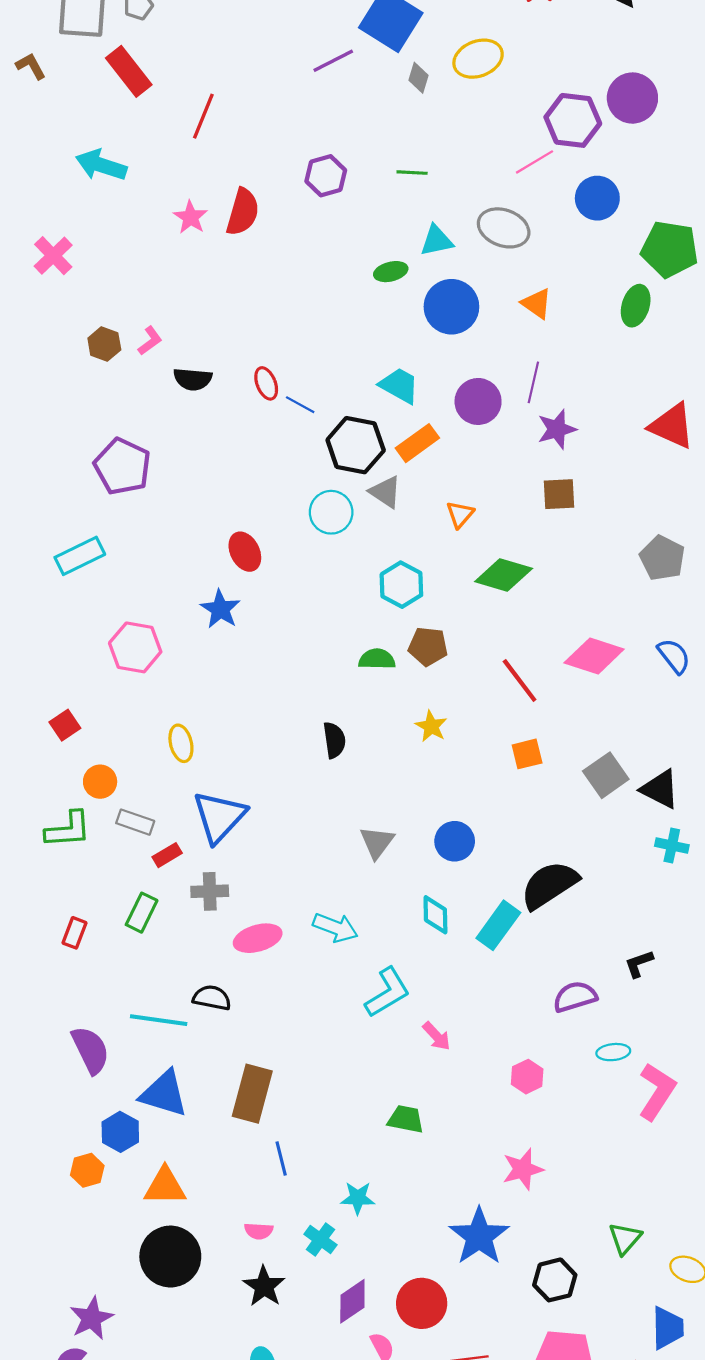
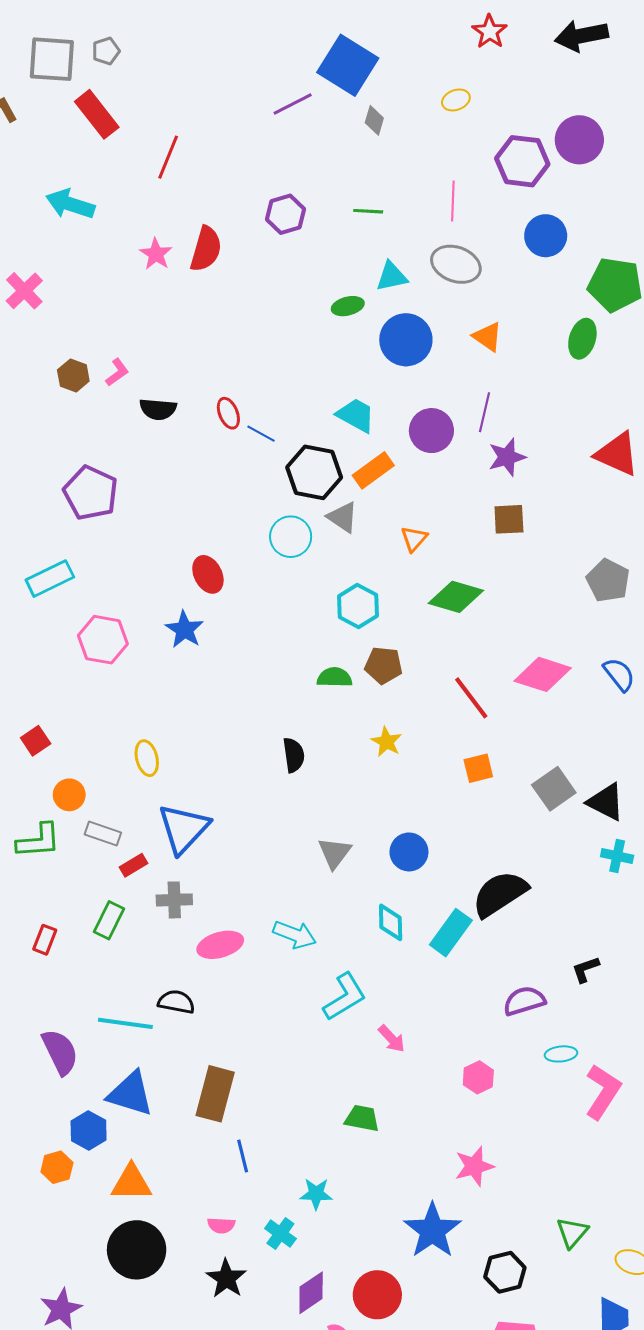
yellow ellipse: (478, 59) -> (456, 100), moved, size x0.6
pink line: (534, 162) -> (453, 201), moved, turned -57
pink hexagon: (135, 647) -> (103, 640), moved

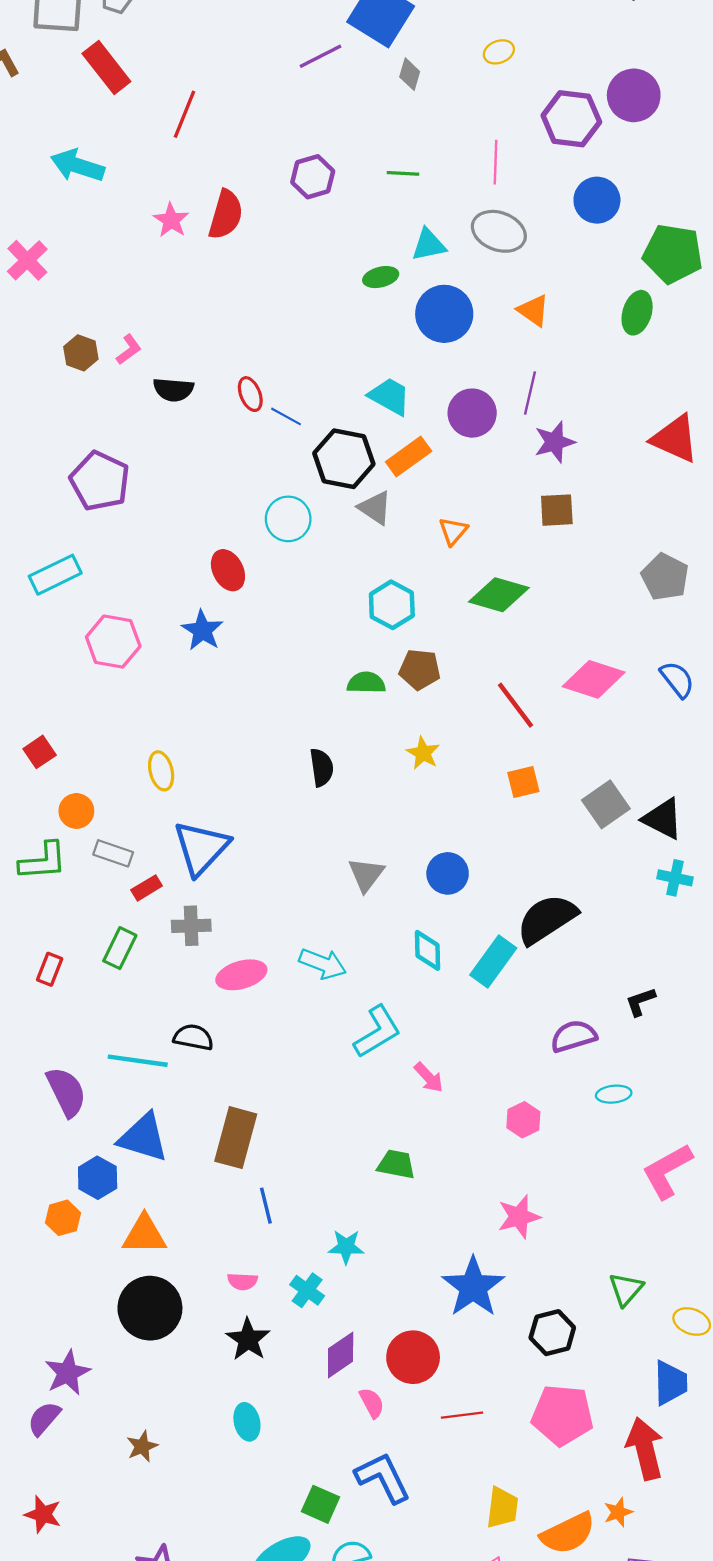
cyan circle: (291, 537) -> (288, 519), moved
pink L-shape: (603, 1092) -> (667, 1171), moved, turned -152

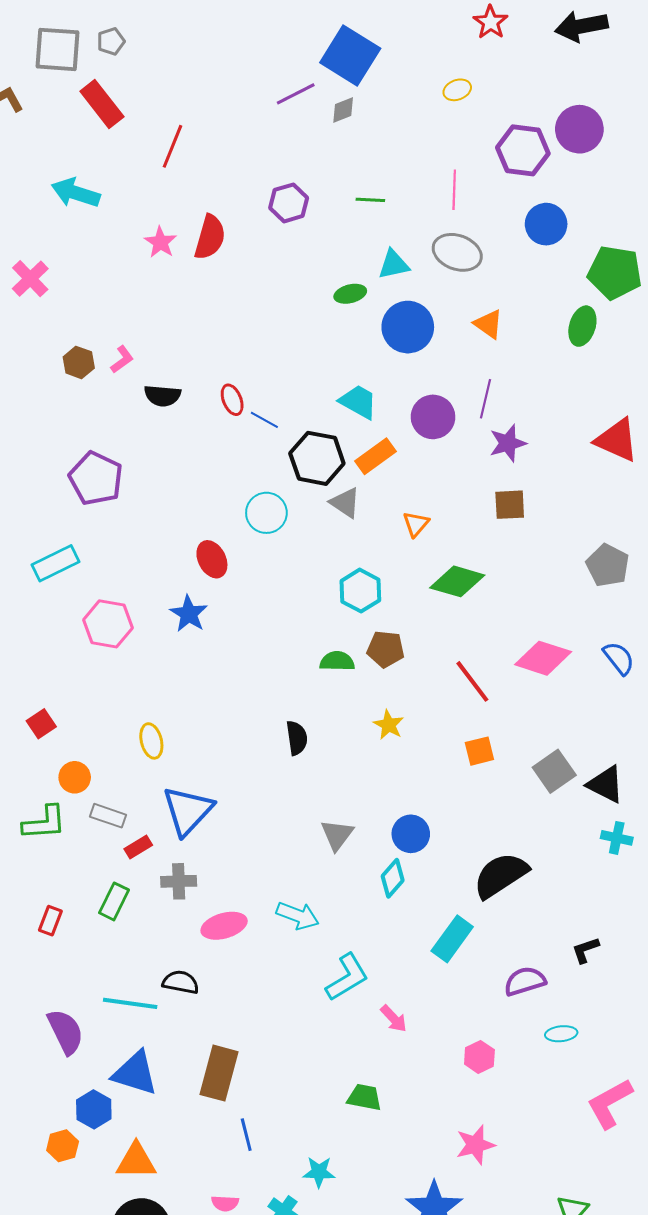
gray diamond: (410, 74) -> (343, 110), moved, turned 52
cyan diamond: (428, 950) -> (393, 878), moved, turned 42
cyan rectangle: (493, 961) -> (452, 939), moved

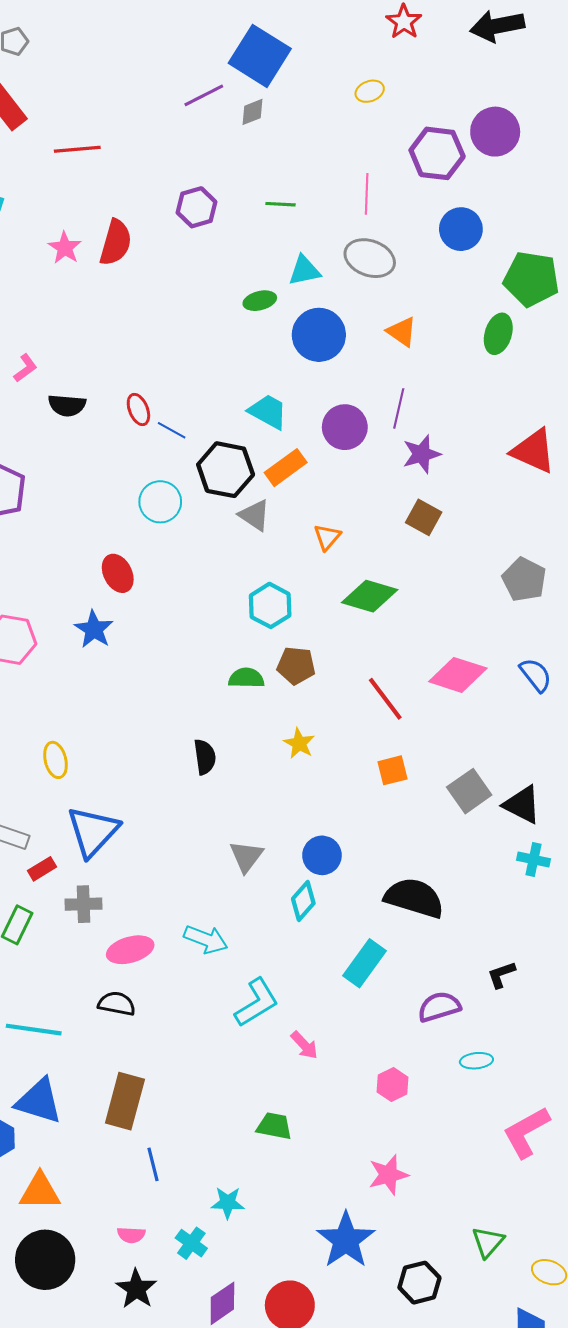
red line: (173, 146) -> (77, 149), turned 63
brown square: (510, 505) -> (424, 517), turned 32
cyan circle: (266, 513) -> (160, 502), moved
black semicircle: (501, 875) -> (414, 898), turned 50
black semicircle: (181, 982) -> (117, 1004), moved

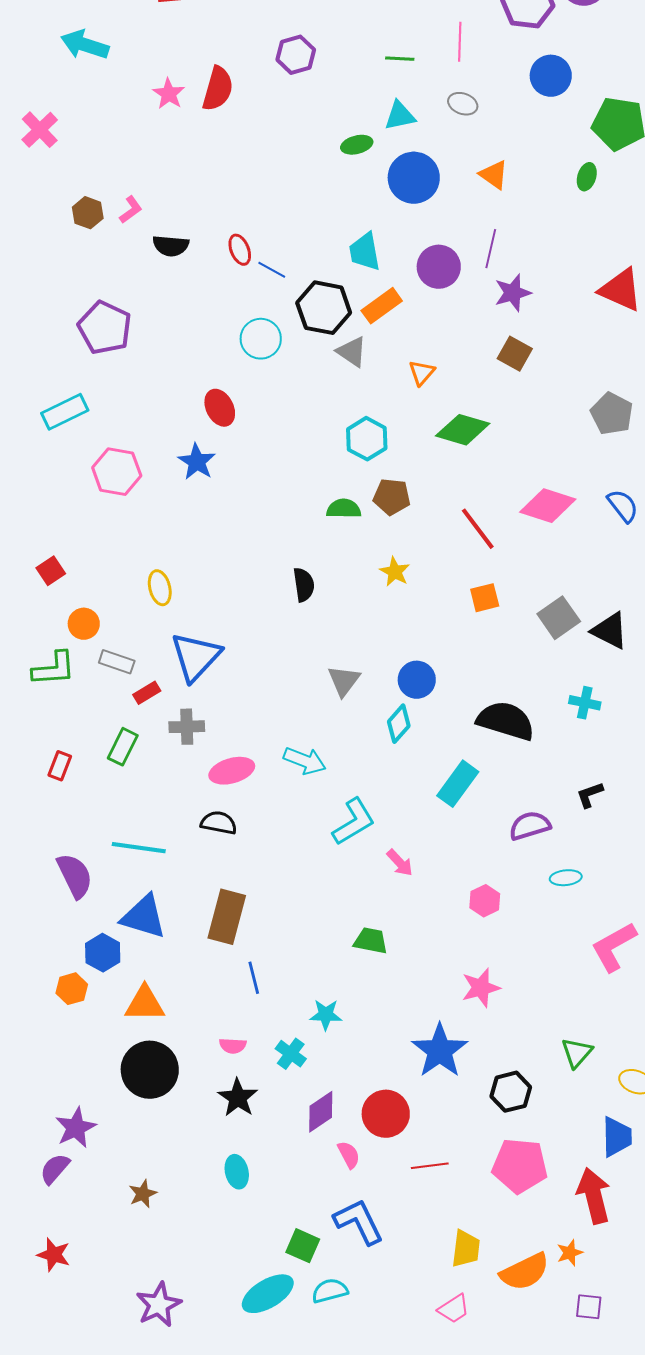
green line: (281, 204) -> (400, 59), moved
gray ellipse: (370, 258) -> (463, 104), size x0.6
green ellipse: (498, 334) -> (587, 177), size x0.7
cyan trapezoid: (268, 412) -> (365, 252), turned -129
cyan cross: (534, 860) -> (585, 703), moved

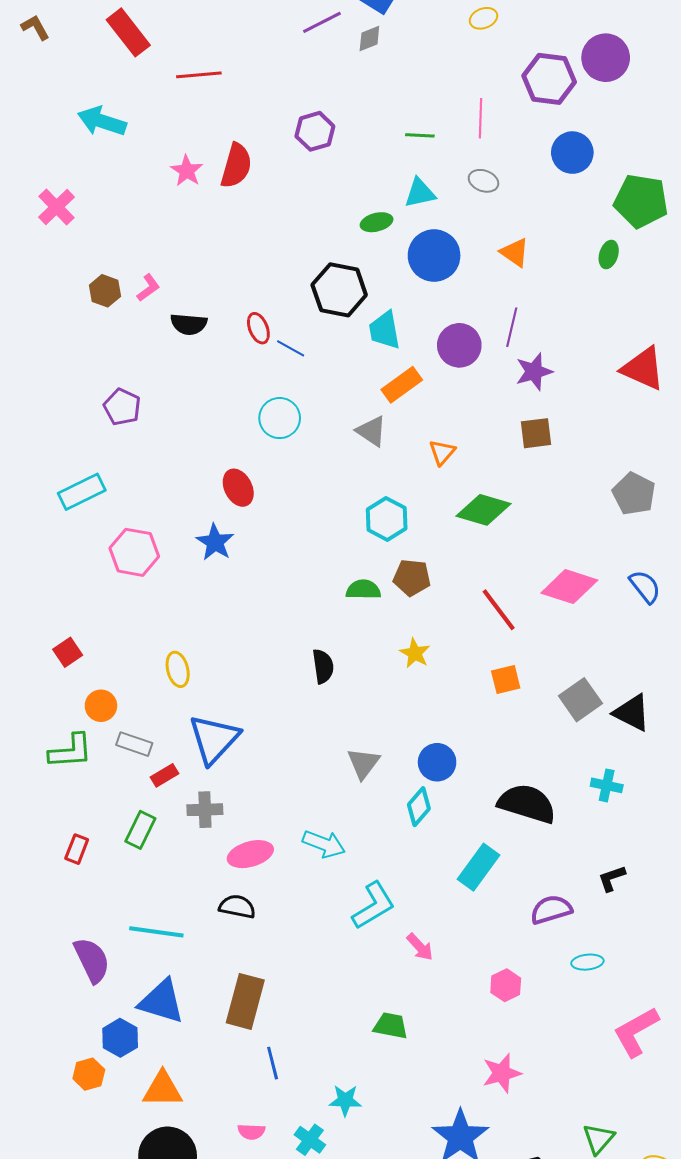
black hexagon: (324, 308) -> (339, 290), moved
purple pentagon: (105, 328) -> (122, 407), size x0.7
brown square: (515, 354) -> (536, 433), turned -36

